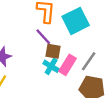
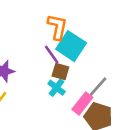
cyan square: (76, 21) -> (71, 46), moved, turned -36
pink rectangle: (68, 65) -> (82, 103), moved

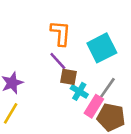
cyan square: (71, 46) -> (102, 48), moved, turned 36
cyan cross: (57, 88) -> (79, 91), moved

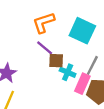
orange L-shape: (61, 33) -> (44, 23), turned -105
cyan square: (102, 48) -> (82, 31), turned -30

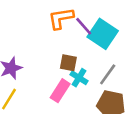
purple line: (45, 48) -> (84, 26), moved
pink rectangle: (82, 84) -> (60, 91), moved

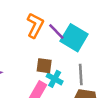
orange L-shape: (61, 18) -> (35, 25), turned 130
gray line: (108, 74) -> (81, 74), turned -36

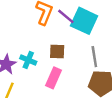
cyan cross: (55, 79) -> (28, 60), moved

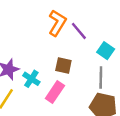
cyan square: (84, 21) -> (106, 51), moved, size x0.6
cyan cross: (28, 60) -> (31, 79), moved

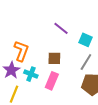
orange L-shape: (57, 23) -> (21, 51), moved
gray line: (101, 77) -> (86, 62), turned 42

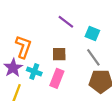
gray line: (86, 62) -> (93, 57), turned -66

